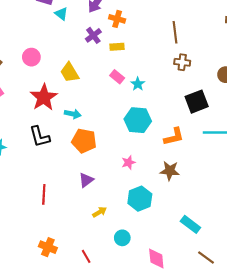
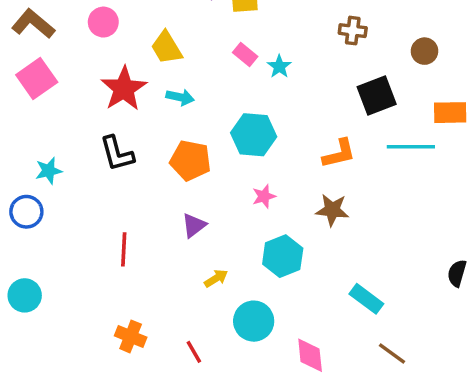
cyan arrow: (73, 114) -> (180, 97), moved
cyan hexagon: (138, 120) -> (254, 135), moved
cyan circle: (122, 238) -> (254, 321), size x1.5

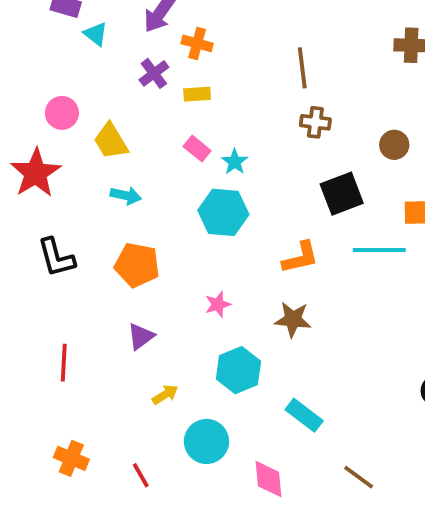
pink circle: (103, 22) -> (62, 113), moved
red star: (124, 89) -> (36, 173), moved
cyan hexagon: (254, 135) -> (223, 212), moved
cyan rectangle: (366, 299) -> (304, 415), moved

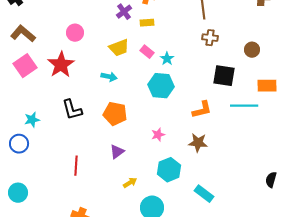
yellow trapezoid: (111, 141) -> (119, 48), moved, turned -80
black square: (342, 194) -> (224, 76), turned 30

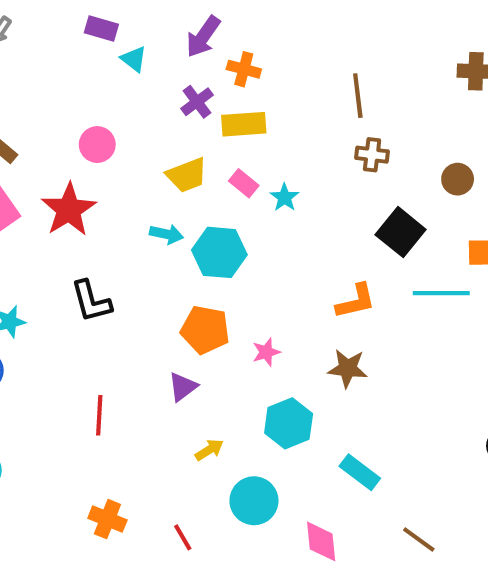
yellow rectangle: (147, 23) -> (244, 124), size x1.5
black square: (224, 76) -> (401, 232), turned 30
cyan hexagon: (161, 86) -> (219, 252), moved
orange pentagon: (115, 114) -> (205, 330), moved

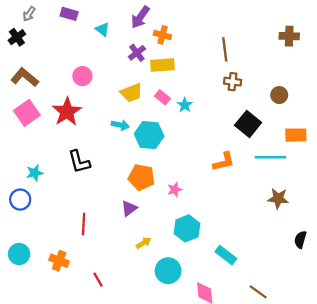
purple rectangle: (101, 28) -> (69, 14), moved
brown star: (348, 368) -> (278, 198), moved
orange cross: (107, 519) -> (59, 261), moved
red line: (183, 537) -> (98, 280), moved

